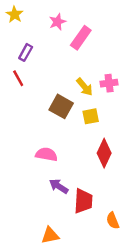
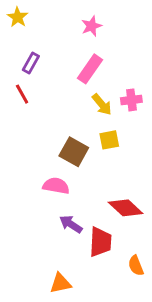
pink star: (57, 22) -> (92, 26), moved
pink rectangle: (81, 38) -> (90, 69), moved
brown square: (61, 106) -> (74, 152), moved
red diamond: (104, 153) -> (126, 208), moved, turned -72

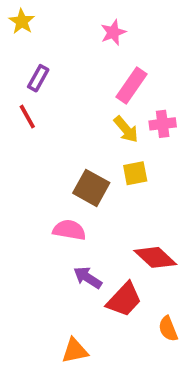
pink rectangle: (90, 69) -> (131, 85), moved
red trapezoid: (100, 242) -> (124, 299), turned 40

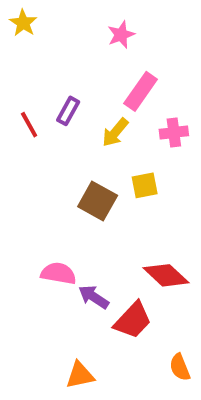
purple rectangle: (38, 78) -> (68, 111), moved
yellow arrow: (126, 129) -> (115, 132), moved, turned 80
pink semicircle: (69, 230) -> (58, 273), moved
orange semicircle: (168, 329) -> (180, 367), moved

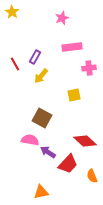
pink rectangle: (141, 91) -> (72, 47), turned 48
yellow arrow: (115, 132) -> (41, 76), moved
brown square: (98, 201) -> (42, 118), moved
orange semicircle: (180, 367) -> (92, 176), moved

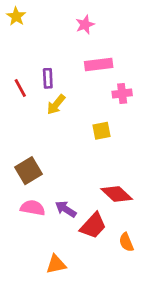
purple rectangle: (35, 57) -> (48, 78), turned -32
brown square: (42, 118) -> (29, 171), moved, turned 30
pink semicircle: (30, 140) -> (33, 208), moved

